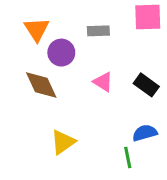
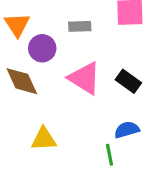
pink triangle: (103, 82) -> (84, 78), size x1.6
yellow triangle: (63, 142) -> (44, 139), turned 32

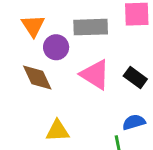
gray rectangle: (80, 26) -> (91, 27), size x1.6

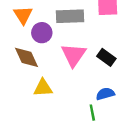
pink triangle: (95, 75) -> (74, 55), turned 32
yellow triangle: (58, 131) -> (43, 88), moved

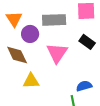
black rectangle: (106, 57) -> (87, 42), moved

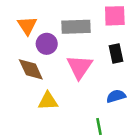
black rectangle: (87, 42) -> (116, 54), turned 42
blue semicircle: (84, 86) -> (116, 96), moved

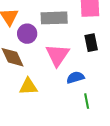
blue semicircle: (116, 96) -> (75, 77), moved
green line: (99, 127) -> (87, 101), moved

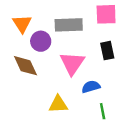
yellow triangle: (28, 86) -> (58, 104), moved

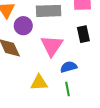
green line: (103, 111) -> (68, 89), moved

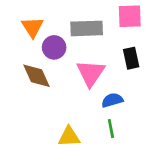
yellow triangle: (39, 83) -> (69, 137), moved

